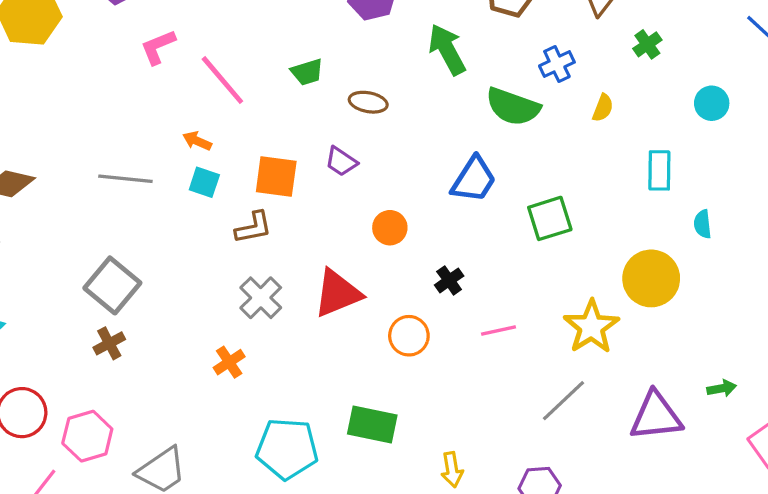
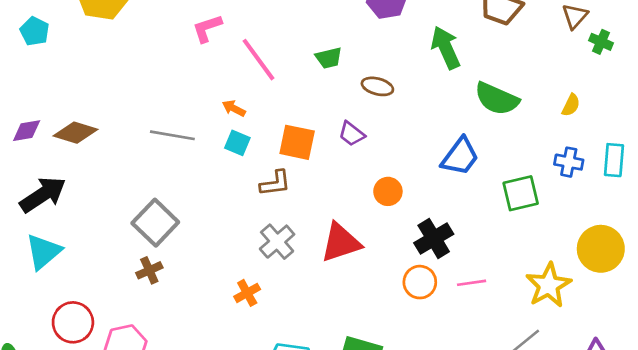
green cross: (647, 44) -> (601, 42), moved, turned -35
blue cross: (557, 64) -> (569, 162), moved, turned 32
black cross: (449, 280) -> (434, 238), size x1.6
orange circle: (409, 336) -> (420, 282), moved

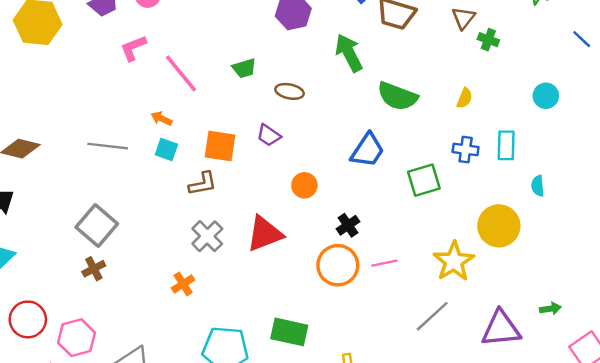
black cross: (434, 238) -> (348, 225), size x0.7
orange circle: (420, 282) -> (338, 265), size x1.4

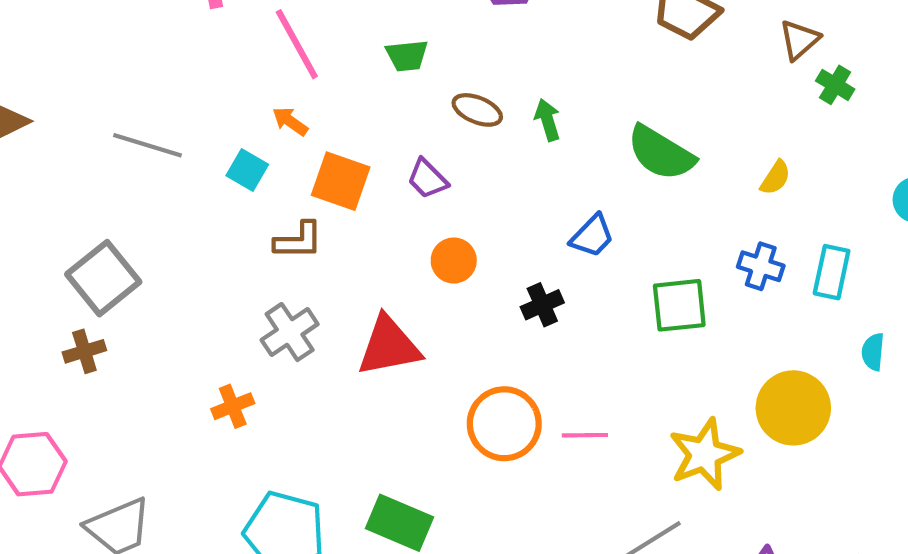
green arrow: (349, 53) -> (548, 120), moved, size x0.6
orange arrow: (161, 119) -> (290, 121), moved
blue trapezoid: (367, 150) -> (592, 236), size x0.7
orange circle: (304, 185) -> (454, 261), moved
black cross: (348, 225) -> (542, 305), moved

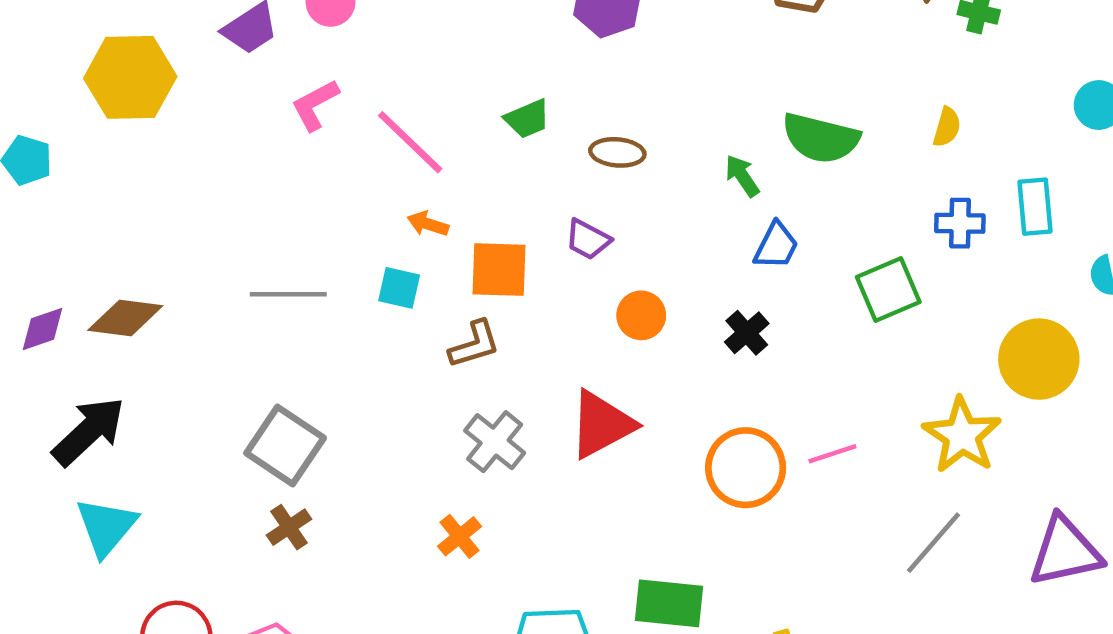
green arrow: (548, 120) -> (742, 176), moved

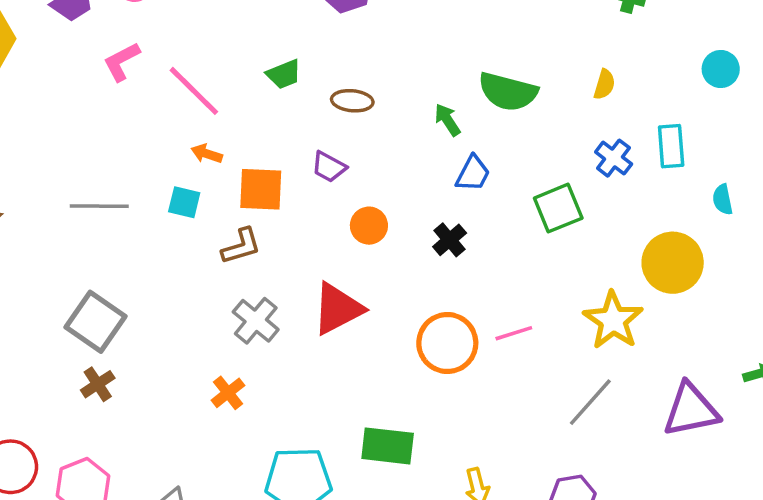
blue cross: (960, 223) -> (614, 158), turned 36

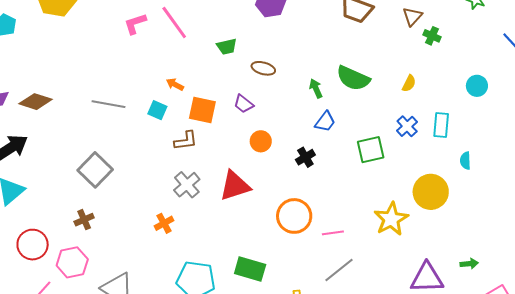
pink line: (194, 91) -> (174, 22), moved
pink line: (514, 333) -> (333, 233), moved
brown cross: (98, 384) -> (84, 220), moved
gray line: (590, 402) -> (339, 270), moved

